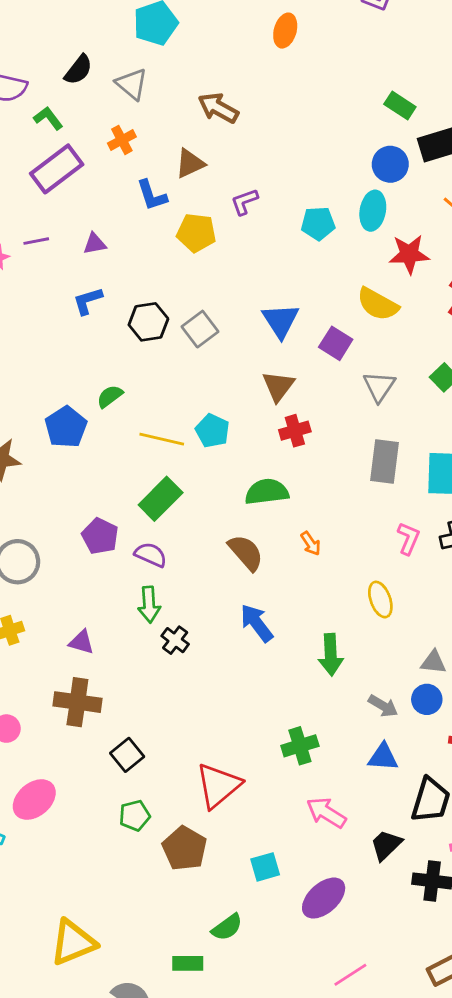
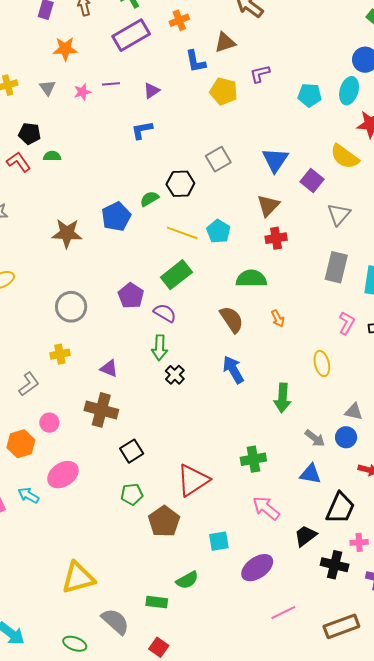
purple triangle: (95, 244) -> (152, 91), turned -30
black hexagon: (148, 322) -> (180, 184), moved
pink line: (350, 975) -> (283, 612), moved

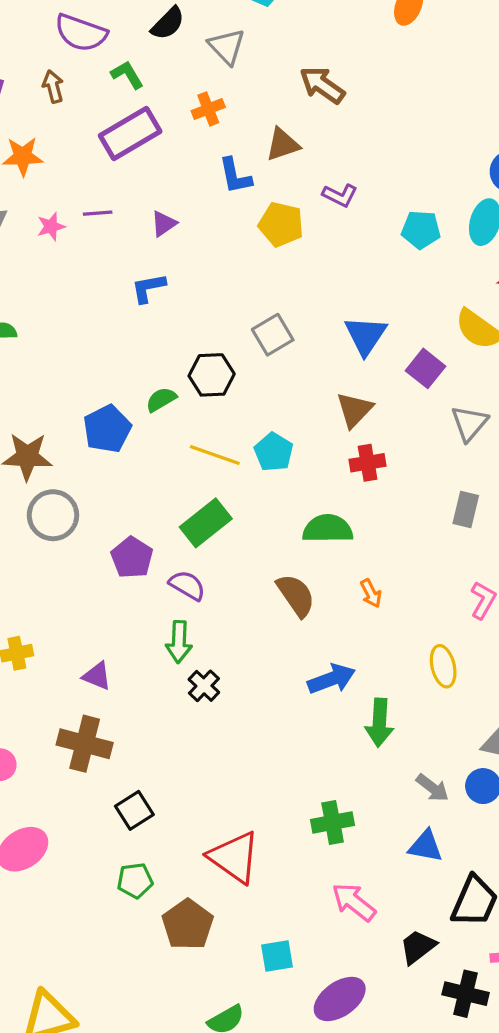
purple L-shape: (260, 74) -> (340, 195), turned -140
gray rectangle: (336, 267) -> (466, 509), size x0.7
gray circle: (71, 307) -> (53, 515), moved
blue arrow: (233, 370) -> (332, 679), moved, turned 100
red triangle: (193, 480) -> (234, 857), turned -51

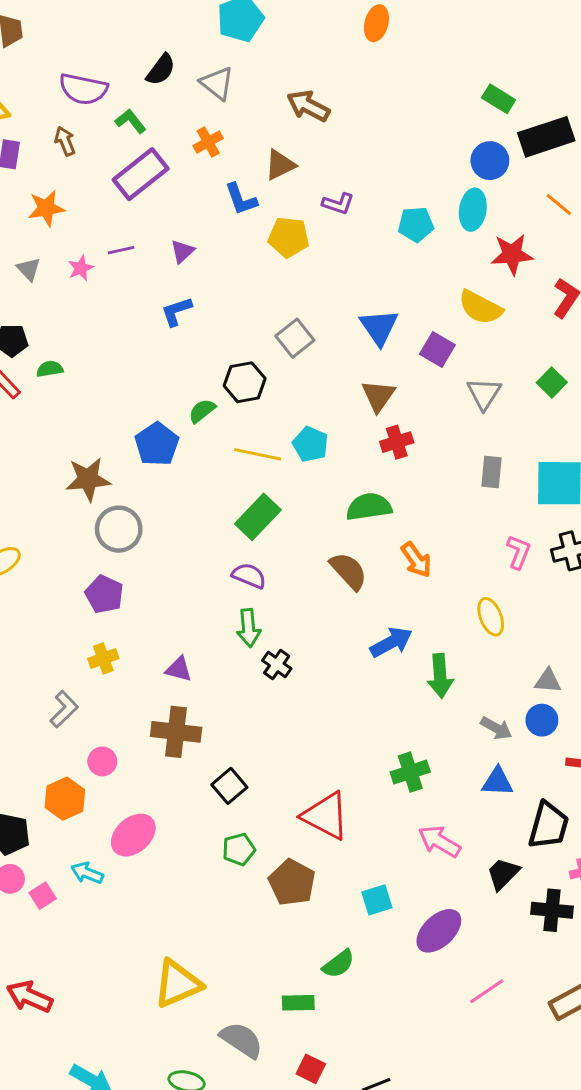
purple pentagon: (132, 558) -> (104, 594), moved
orange arrow: (371, 593) -> (416, 560), size x1.4

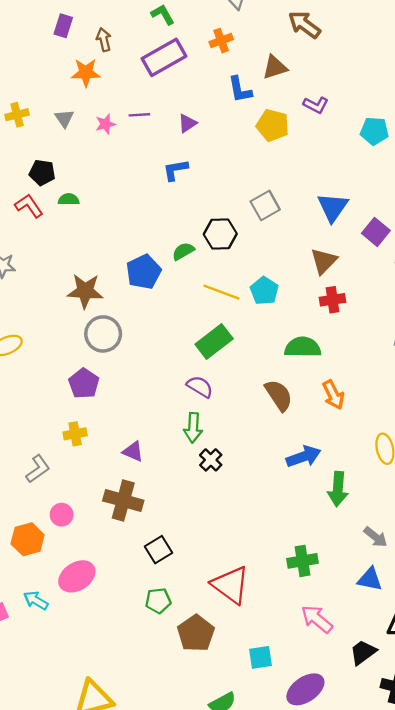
brown arrow: (65, 141) -> (104, 40), moved

